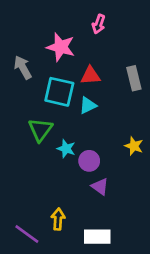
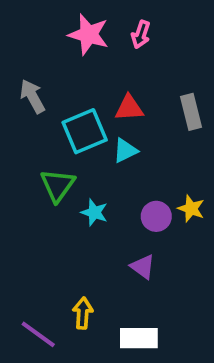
pink star: (61, 47) -> (89, 34), moved
cyan square: (59, 92) -> (85, 131), turned -36
purple circle: (89, 161) -> (156, 216), moved

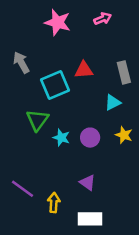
pink arrow: (141, 34) -> (103, 19), moved, turned -132
cyan triangle: (125, 151) -> (113, 102), moved
purple circle: (156, 216) -> (90, 138), moved
purple triangle: (143, 267) -> (88, 183), moved
purple line: (38, 334) -> (23, 189), moved

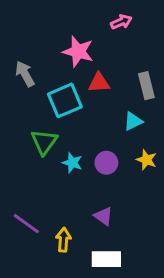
pink star: (58, 22) -> (78, 52), moved

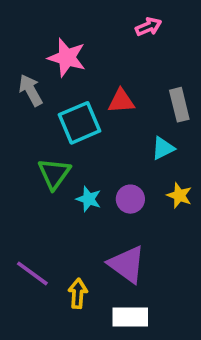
pink star: (78, 52) -> (67, 58), moved
purple triangle: (103, 216) -> (127, 264), size x1.6

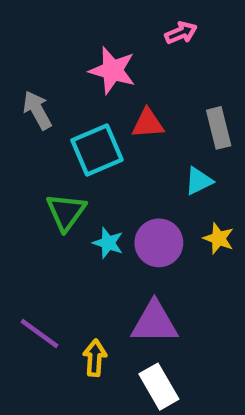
pink star: (67, 58) -> (112, 70), moved
purple circle: (130, 199) -> (159, 243), size x1.4
purple triangle: (127, 264) -> (154, 322), turned -36
white rectangle: (130, 317) -> (159, 387), turned 60

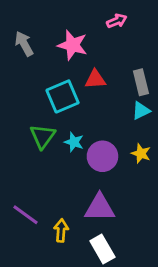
gray arrow: (37, 110) -> (24, 44), moved
cyan triangle: (199, 181) -> (141, 111), moved
cyan star: (108, 243) -> (74, 142), moved

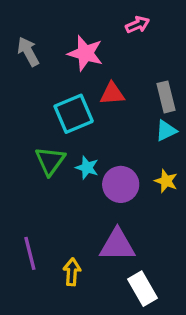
purple line: (25, 215) -> (30, 253), turned 40
white rectangle: (102, 249) -> (143, 289), moved

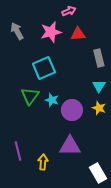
pink arrow: (137, 25) -> (69, 11), moved
pink star: (85, 53) -> (51, 32), turned -30
red triangle: (112, 94) -> (78, 34), moved
cyan triangle: (166, 131) -> (99, 86), moved, turned -32
white rectangle: (143, 289) -> (98, 173), moved

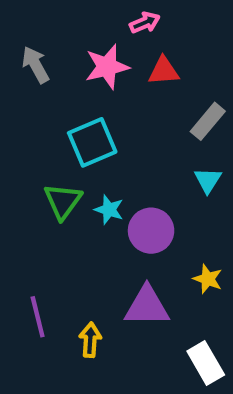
gray rectangle: (99, 58) -> (208, 121), turned 54
yellow star: (99, 108) -> (208, 279), moved

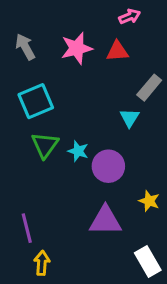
pink arrow: (145, 23) -> (130, 16), moved
cyan square: (92, 142) -> (36, 101), moved
cyan triangle: (208, 180) -> (130, 118), moved
yellow arrow: (90, 340) -> (42, 263), moved

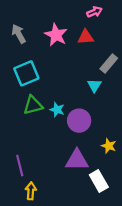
pink star: (77, 48) -> (56, 35), turned -30
green triangle: (45, 145) -> (33, 105), turned 40
white rectangle: (148, 261) -> (99, 181), moved

